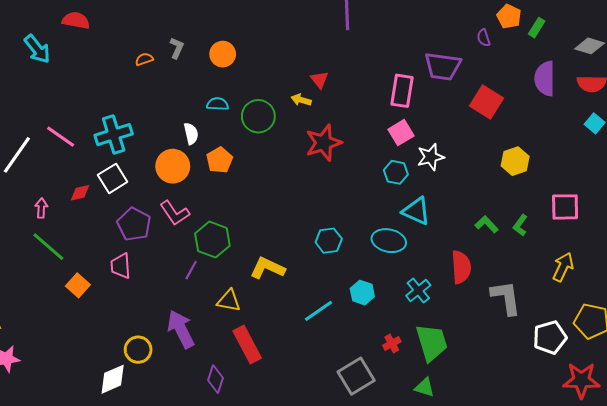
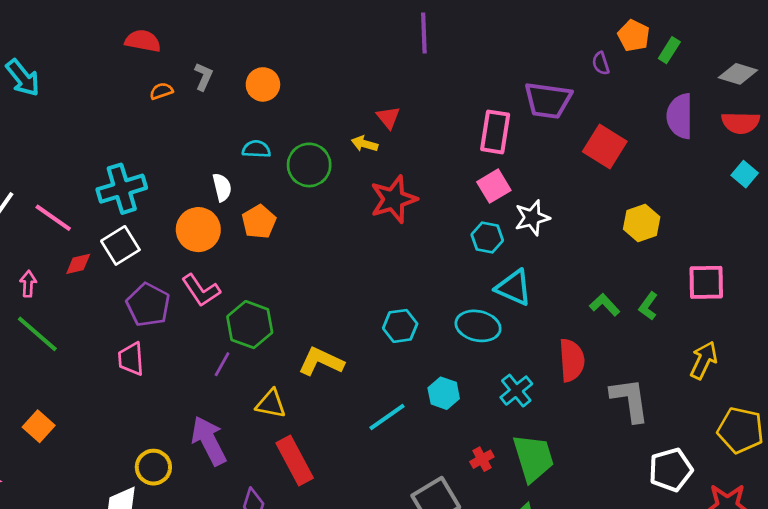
red semicircle: (76, 20) -> (143, 41), moved
pink line: (61, 137) -> (53, 218), moved
orange square: (78, 285) -> (39, 426), moved
white pentagon: (550, 337) -> (671, 470), moved

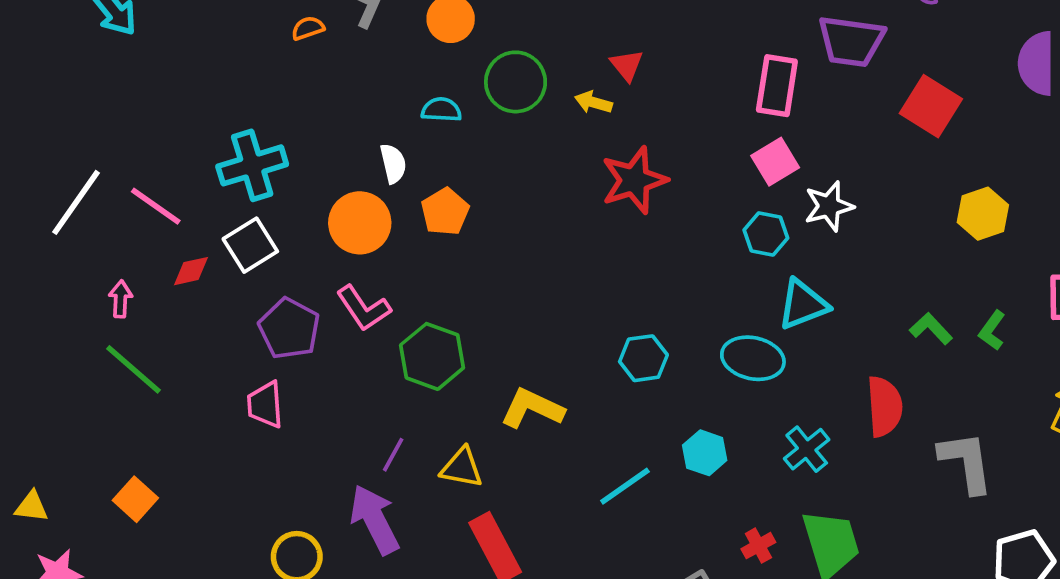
green circle: (309, 165) -> (516, 82), moved
cyan triangle: (514, 288) -> (803, 304), turned -45
purple line: (222, 364) -> (393, 455), moved

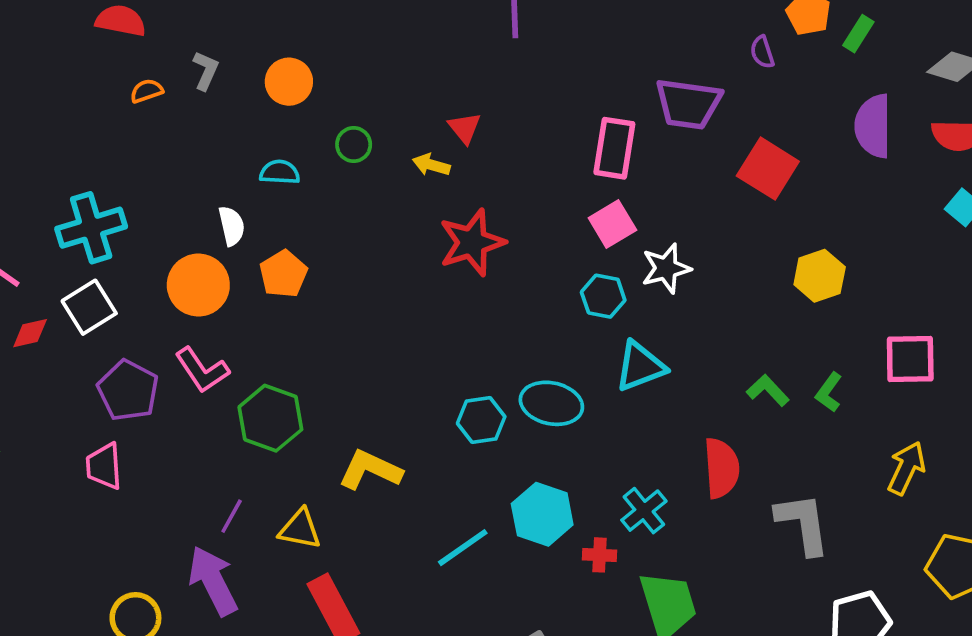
green circle: (516, 82) -> (354, 144), size x0.6
cyan ellipse: (753, 358) -> (551, 403), moved
cyan hexagon: (705, 453) -> (542, 514), size x1.4
red cross: (758, 546) -> (600, 555), moved, turned 32

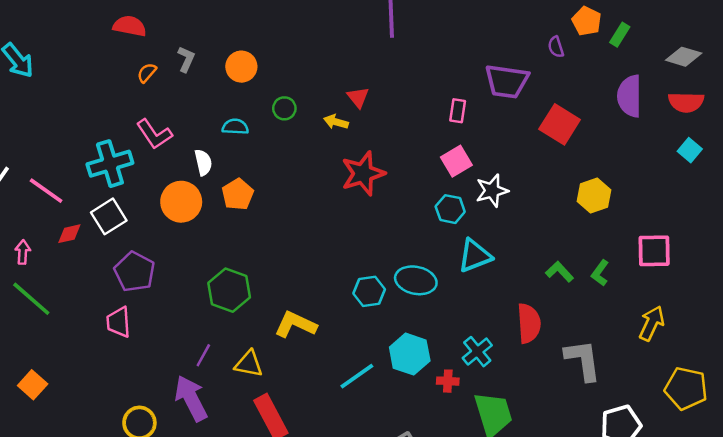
orange semicircle: (147, 91) -> (147, 73), turned -30
pink rectangle: (614, 148) -> (458, 111), size x0.6
pink L-shape: (202, 370) -> (154, 134), moved

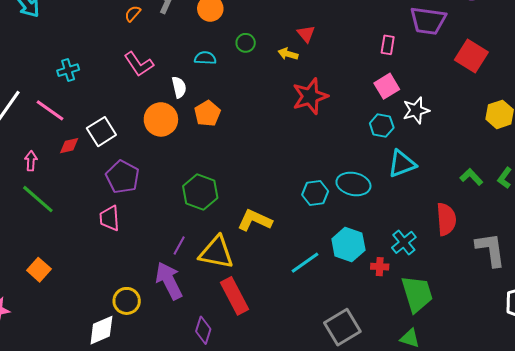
cyan cross: (110, 164) -> (68, 70), moved, size x0.6
yellow triangle: (249, 364) -> (216, 253), size x1.5

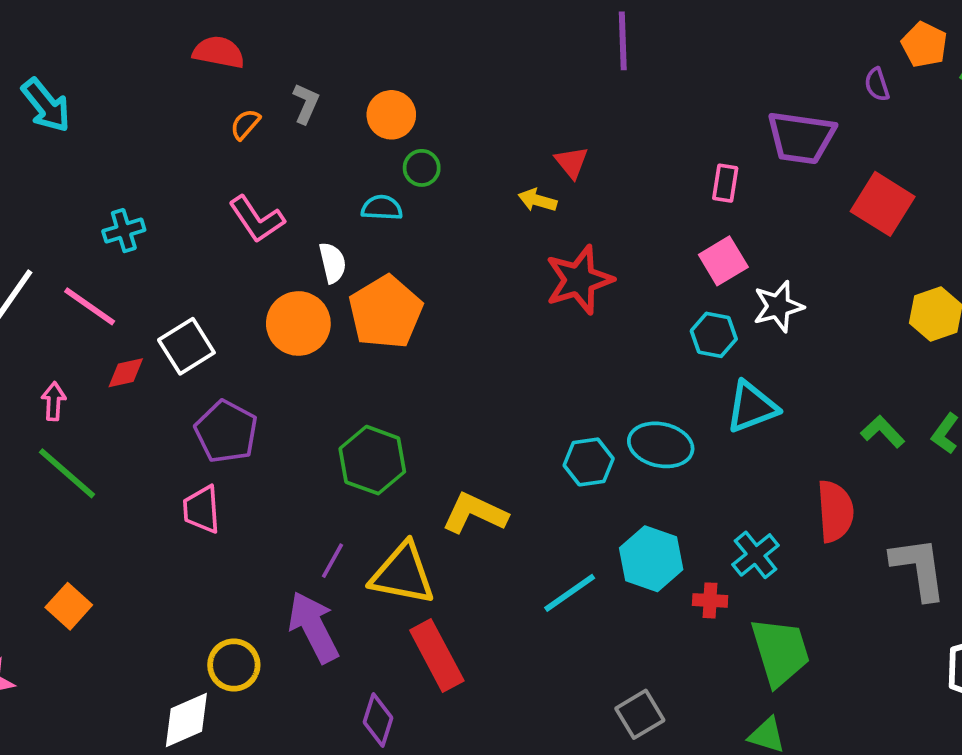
green circle: (246, 43) -> (422, 168), moved
orange pentagon: (207, 113) -> (386, 312), size x1.5
gray square: (342, 327) -> (640, 714), size x0.7

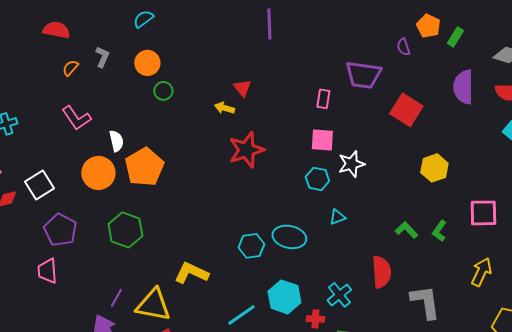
cyan semicircle: (382, 208) -> (143, 19), moved, turned -40
pink square: (723, 261) -> (322, 140), turned 35
cyan triangle: (752, 407) -> (337, 217), size x0.6
green hexagon: (372, 460) -> (125, 230), moved

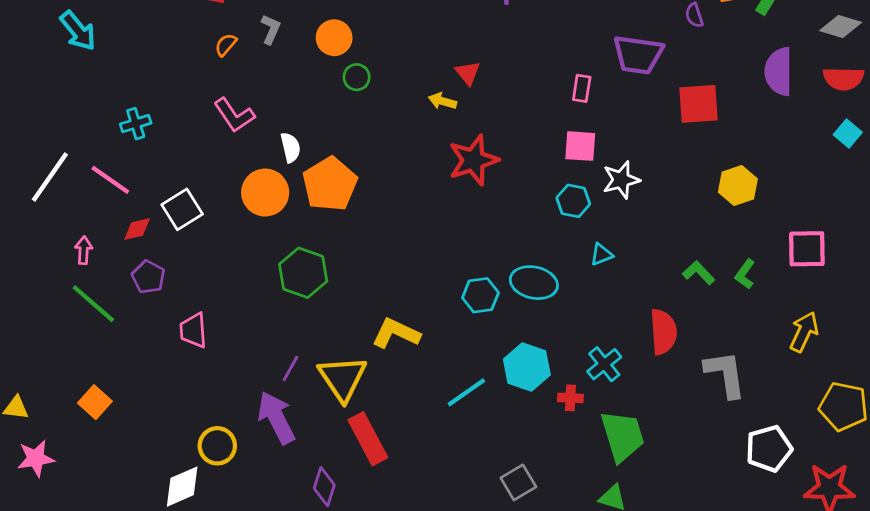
red square: (406, 110) -> (699, 104), turned -36
purple pentagon: (60, 230) -> (148, 277), moved, size x0.7
yellow triangle: (153, 305) -> (343, 378), turned 45

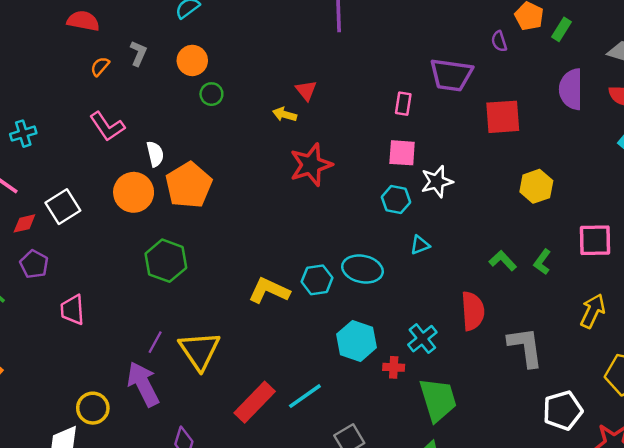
yellow L-shape: (396, 333) -> (269, 291), moved
cyan line: (466, 392) -> (305, 396), moved
red rectangle: (368, 439) -> (255, 402), moved, turned 72

